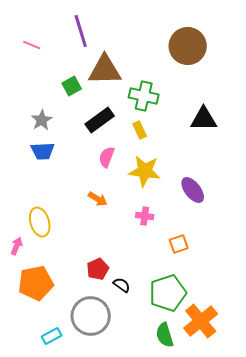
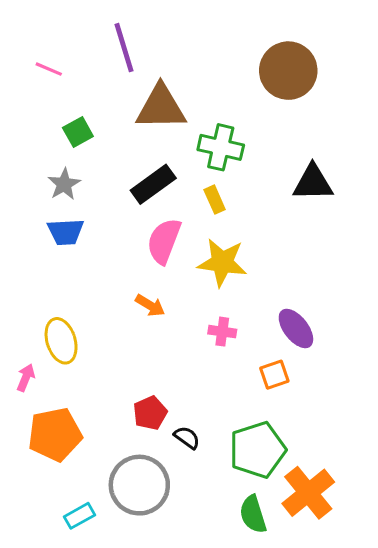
green square: (72, 86) -> (78, 132), moved
pink semicircle: (107, 157) -> (164, 241), size x1.4
purple ellipse: (193, 190) -> (296, 328), moved

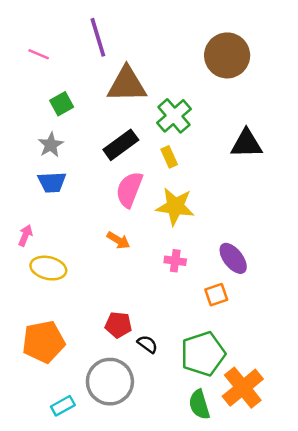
green cross: (221, 147) -> (174, 116), turned 36
yellow ellipse: (61, 341) -> (48, 268), turned -60
pink arrow: (26, 378) -> (25, 235), moved
red pentagon: (150, 413) -> (118, 325), turned 30

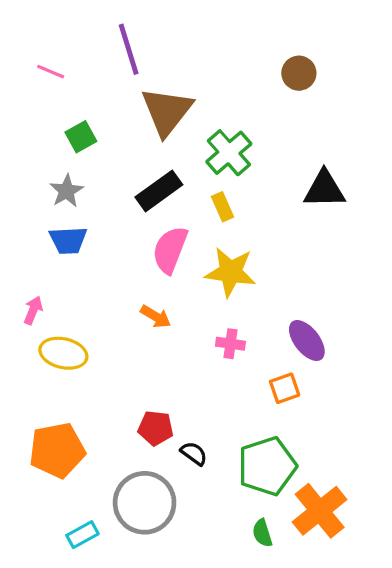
brown circle: (227, 55) -> (299, 73), size x0.6
brown triangle: (127, 84) -> (167, 111), turned -51
green semicircle: (199, 405) -> (262, 533), size x0.7

